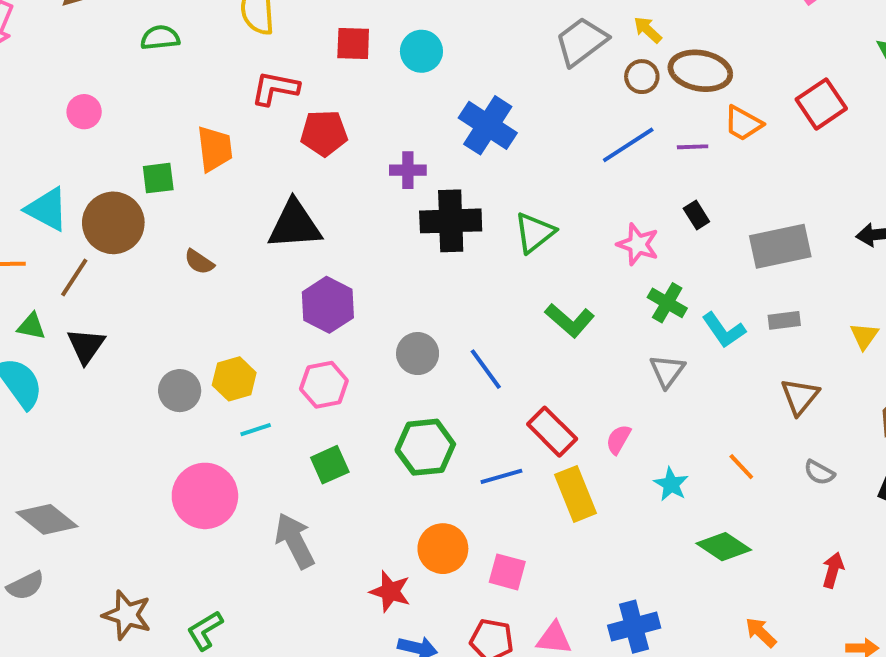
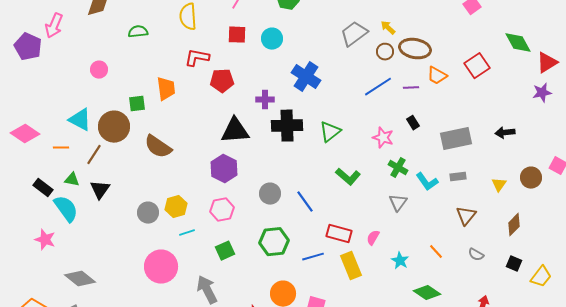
black triangle: (295, 225) -> (235, 131), moved
brown semicircle: (199, 262) -> (158, 147), size x1.8
red rectangle: (552, 432) -> (339, 234), turned -30

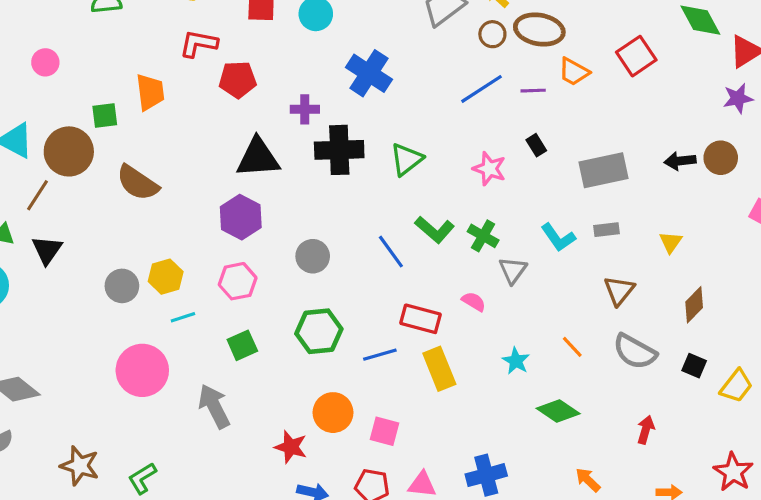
green cross: (398, 168) -> (483, 236), moved
brown circle: (531, 178) -> (721, 158), moved
blue line: (305, 202) -> (391, 252), moved
pink semicircle: (373, 238) -> (474, 302), moved, turned 91
gray semicircle: (476, 255) -> (635, 352), size x1.8

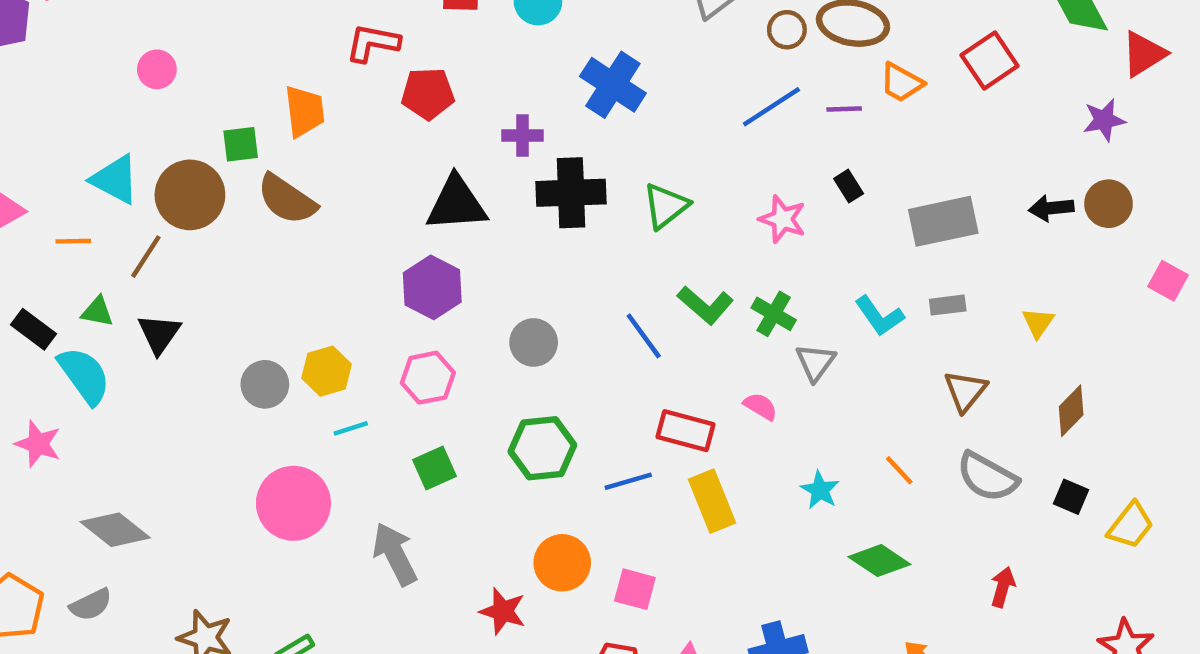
purple star: (738, 98) -> (1104, 120), moved
brown semicircle: (138, 183) -> (287, 199), moved

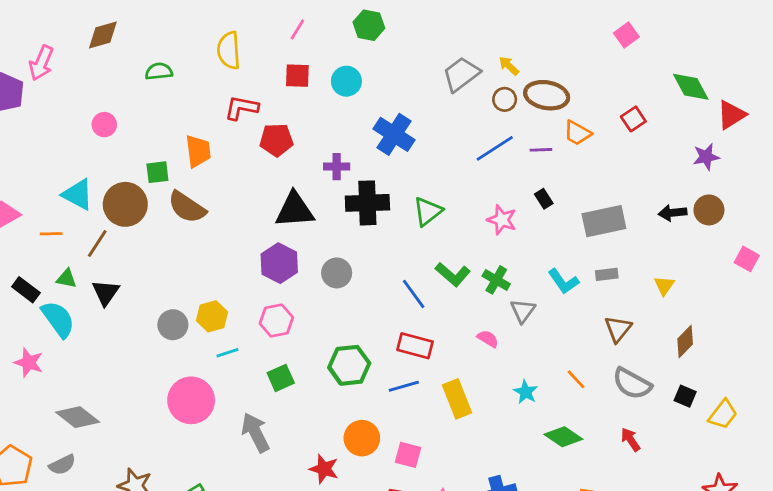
red square: (990, 61) -> (633, 119), size x0.7
gray circle: (534, 342) -> (337, 273), moved
red rectangle: (686, 431) -> (415, 346), moved
red arrow: (1003, 587) -> (631, 440), moved, turned -50

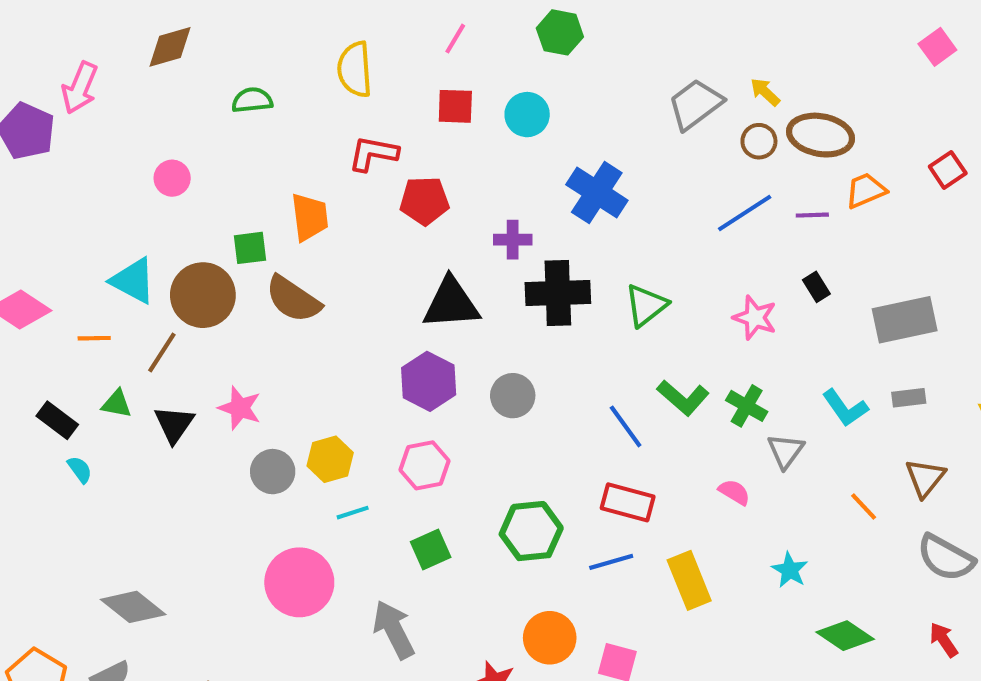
orange trapezoid: (577, 133) -> (866, 190), turned 128
cyan semicircle: (58, 319) -> (80, 470), moved, size x0.5
pink star: (29, 363) -> (240, 408), moved
orange line: (576, 379) -> (864, 506), moved

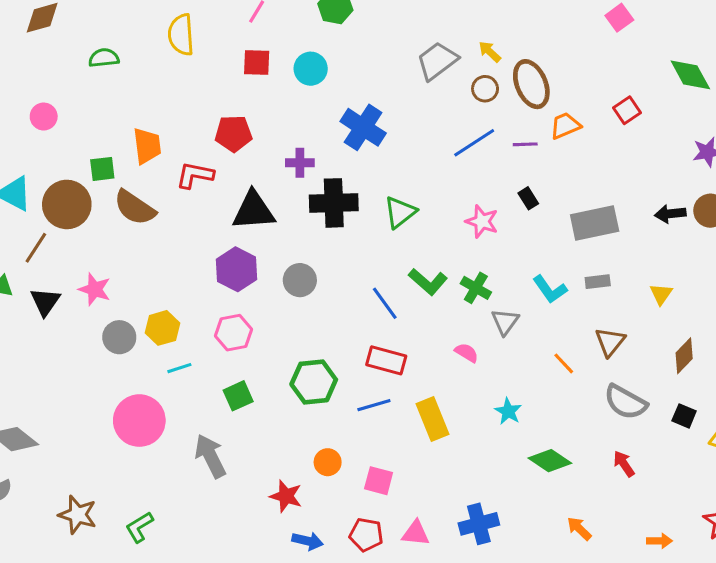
brown ellipse: (821, 135) -> (531, 84), turned 57
red L-shape: (373, 154) -> (195, 175), moved
orange circle: (550, 638) -> (328, 462), size x0.7

